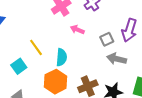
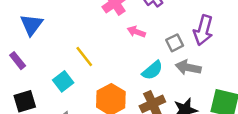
cyan semicircle: (61, 57) -> (152, 70), moved, turned 48

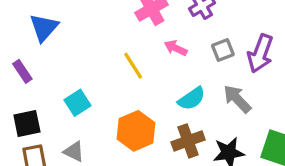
gray square: (175, 43) -> (223, 50), moved
yellow line: (84, 56) -> (133, 66), moved
gray arrow: (188, 67) -> (237, 99), turned 30

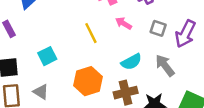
gray square: (223, 50) -> (158, 28), turned 35

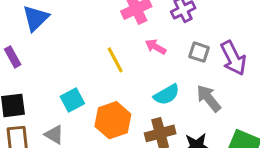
purple arrow: (185, 34) -> (233, 58), turned -52
cyan square: (47, 56) -> (72, 100), moved

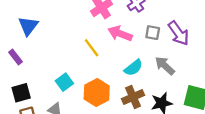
pink arrow: (156, 47) -> (120, 34), size x1.5

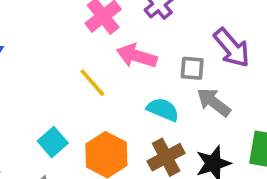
gray square: (153, 33) -> (192, 68), moved
cyan semicircle: (133, 68) -> (163, 110), turned -114

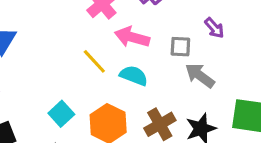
purple arrow: (232, 48) -> (214, 28), size x0.6
cyan semicircle: (163, 110) -> (134, 76), moved

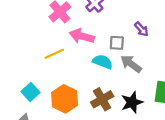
yellow line: (94, 61) -> (54, 54), turned -72
cyan semicircle: (134, 76) -> (103, 62), moved

